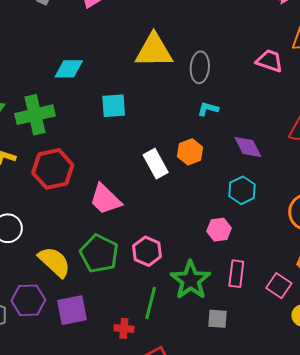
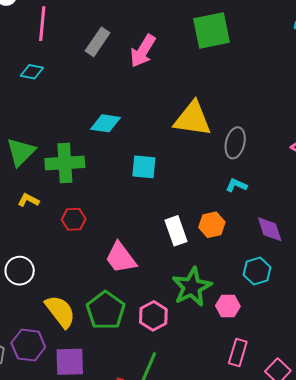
red hexagon: (53, 169) -> (74, 219), size x0.6
green star: (191, 280) -> (192, 287), moved

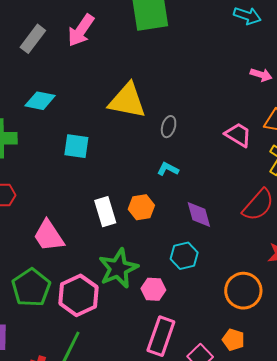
gray rectangle: (98, 42) -> (33, 39), moved
gray ellipse: (235, 143) -> (169, 127), size x0.7
pink hexagon: (153, 316) -> (78, 295), size x1.4
pink rectangle: (238, 352) -> (161, 336), size x1.4

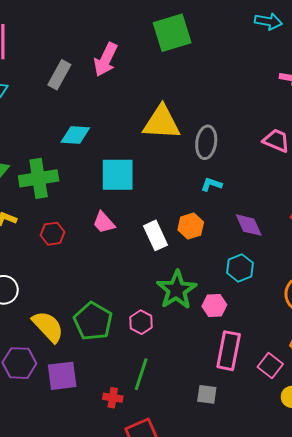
gray ellipse: (169, 127) -> (206, 142), size x1.5
cyan square: (76, 146) -> (118, 175), size x1.4
pink trapezoid: (49, 236) -> (104, 223), moved, size x0.7
pink hexagon: (78, 295) -> (141, 322), size x0.6

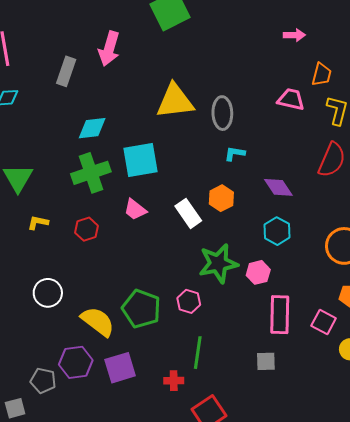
green cross: (39, 178) -> (91, 173), moved
green star: (177, 290) -> (218, 263), turned 30

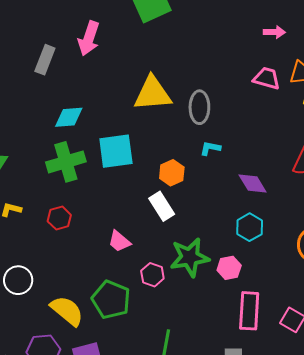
pink trapezoid: (291, 99) -> (267, 78), moved
orange hexagon: (221, 198) -> (172, 173), moved
pink trapezoid: (135, 210) -> (119, 241), moved
pink hexagon: (189, 301) -> (152, 275), moved

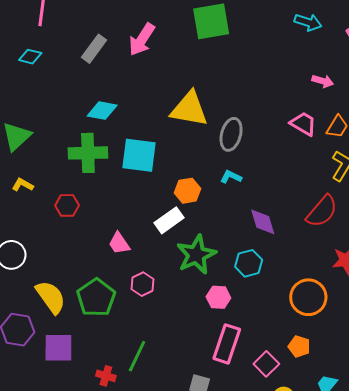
white rectangle: (162, 206) -> (169, 220), turned 72
green star: (190, 257) -> (196, 255), moved, turned -30

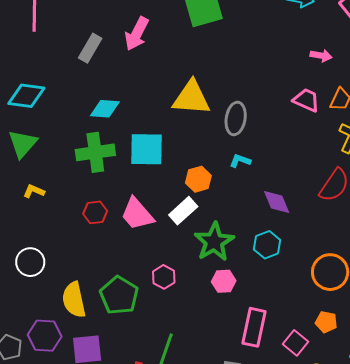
cyan diamond: (30, 57) -> (26, 96), moved, size x1.6
red hexagon: (67, 205) -> (95, 212), moved
pink trapezoid: (119, 243) -> (137, 214), moved, size x1.5
yellow semicircle: (51, 297) -> (74, 300), turned -150
pink hexagon: (218, 297) -> (224, 281), moved

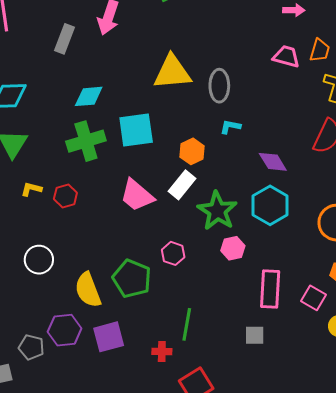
red hexagon: (95, 212) -> (65, 196), moved
cyan hexagon: (267, 245) -> (270, 205), size x1.4

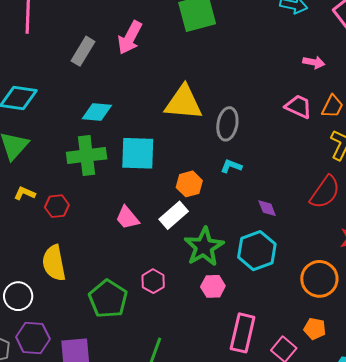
purple diamond: (273, 162) -> (267, 208), size x0.7
pink trapezoid: (137, 195) -> (127, 218), size x0.7
white circle: (39, 260) -> (18, 296), moved
yellow semicircle: (88, 290) -> (54, 263), moved

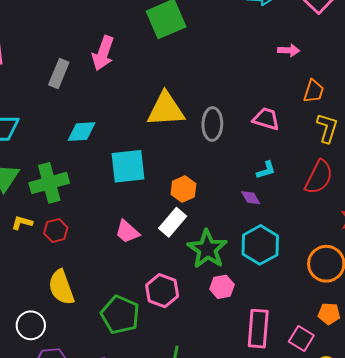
pink trapezoid: (298, 107) -> (266, 119), moved
green cross: (87, 156) -> (49, 183), moved
cyan L-shape: (231, 166) -> (266, 170), moved, turned 150
purple diamond: (267, 208) -> (251, 198), moved
pink hexagon: (153, 281) -> (162, 291), size x1.4

